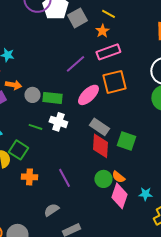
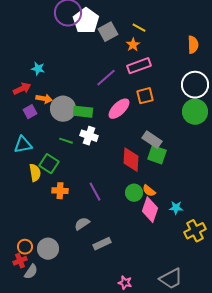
orange square: (114, 82) -> (145, 96), size x0.7
gray circle: (32, 95) -> (63, 109), size x1.6
gray rectangle: (99, 127) -> (152, 140), moved

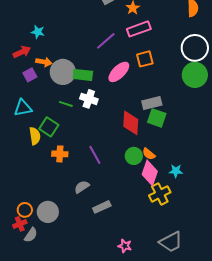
gray rectangle: (152, 140) -> (152, 103), turned -48
yellow cross: (195, 231) -> (160, 194), moved

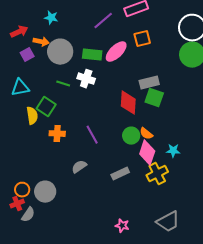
cyan star: (38, 32) -> (51, 18), moved
green rectangle: (83, 75) -> (92, 55), moved
gray rectangle: (102, 207) -> (120, 174), moved

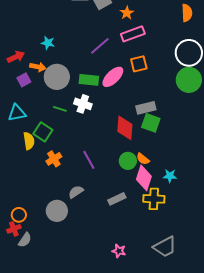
orange cross: (57, 134) -> (54, 159), turned -35
yellow cross: (157, 174) -> (154, 199), turned 30
gray circle: (45, 192) -> (57, 211), moved

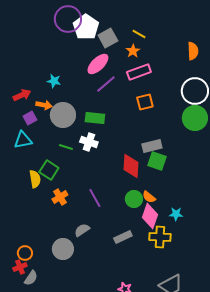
pink ellipse: (113, 77) -> (98, 64), moved
cyan triangle: (17, 113) -> (23, 140), moved

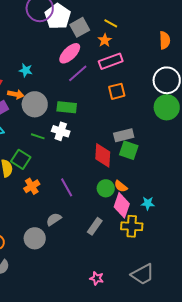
gray rectangle: (123, 237) -> (95, 226), turned -30

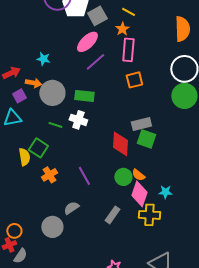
orange semicircle: (165, 40) -> (182, 29), size x1.4
pink rectangle: (111, 61) -> (128, 50), turned -65

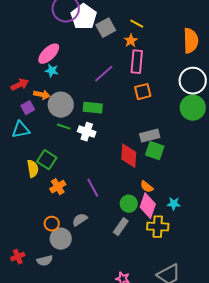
pink ellipse: (87, 42) -> (49, 54), moved
green line: (55, 125) -> (64, 127), moved
green circle: (123, 177) -> (129, 204), moved
orange circle: (14, 231) -> (52, 224), moved
gray semicircle: (20, 256) -> (45, 261), moved, turned 42

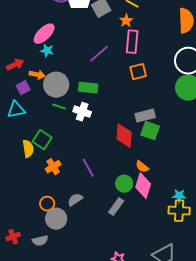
cyan star: (174, 204) -> (179, 196), moved
yellow cross: (158, 227) -> (179, 211), moved

